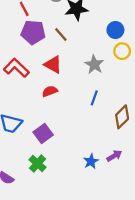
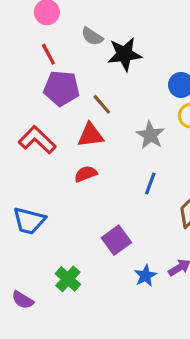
brown line: (61, 34) -> (102, 104), moved
red triangle: (53, 65) -> (91, 135), turned -36
purple square: (43, 133) -> (116, 240), moved

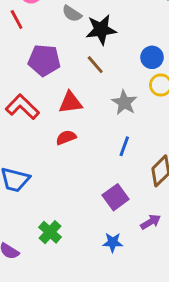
red line: (48, 54) -> (17, 19), moved
brown line: (102, 104) -> (95, 65), moved
purple square: (116, 240) -> (116, 197), moved
blue star: (145, 276) -> (113, 242), moved, turned 30

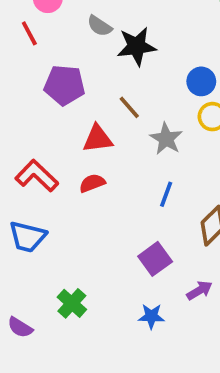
brown line: (95, 65) -> (129, 107), moved
red L-shape: (22, 107) -> (37, 176), moved

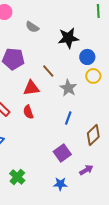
black star: (137, 46) -> (68, 38), moved
red semicircle: (92, 183) -> (28, 112), turned -88

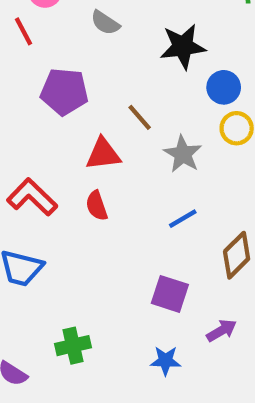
blue line: (68, 118) -> (183, 219), turned 40
purple square: (62, 153) -> (170, 294), turned -36
green cross: (17, 177) -> (73, 346), turned 35

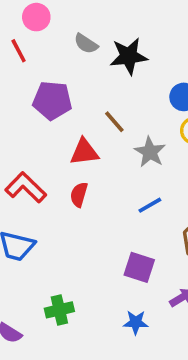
black star: (183, 46) -> (129, 56), moved
red semicircle: (97, 206) -> (79, 195), turned 35

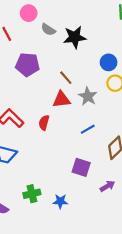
pink circle: (36, 17) -> (29, 13), moved
red triangle: (84, 152) -> (61, 100), moved
blue star: (136, 322) -> (60, 201), moved

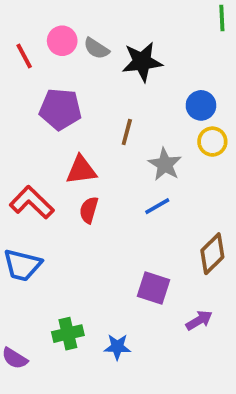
pink circle: (29, 13) -> (62, 41), moved
brown line: (66, 78) -> (127, 132), turned 56
red triangle: (61, 100) -> (81, 170), moved
blue line: (88, 129) -> (157, 206), moved

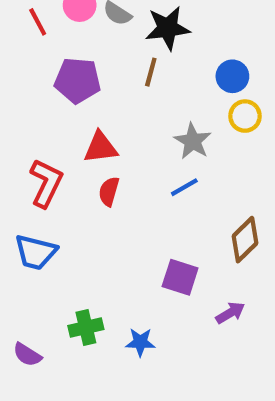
brown line: (127, 132) -> (151, 72), moved
red L-shape: (32, 202) -> (46, 183), turned 72

